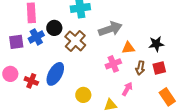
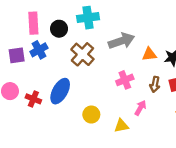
black circle: (54, 28) -> (59, 29), moved
orange triangle: (128, 48) -> (149, 54), moved

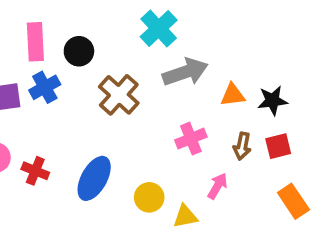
cyan cross: (88, 18) -> (159, 28), moved, turned -35
blue ellipse: (60, 91) -> (94, 178), moved
yellow circle: (91, 115) -> (149, 197), moved

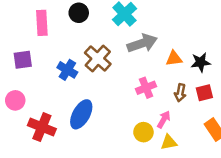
black circle: (79, 51) -> (79, 13), moved
blue cross: (45, 87) -> (67, 70), moved, turned -30
red cross: (35, 171) -> (42, 127), moved, size x1.5
yellow circle: (149, 197) -> (143, 132), moved
yellow triangle: (185, 216) -> (169, 142), moved

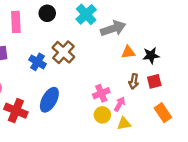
gray arrow: (142, 43) -> (113, 28), moved
pink cross: (146, 88) -> (101, 93), moved

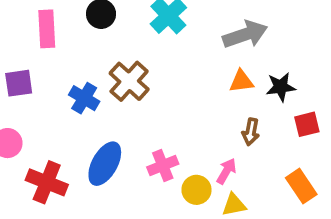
gray arrow: (113, 28) -> (245, 34), moved
red square: (154, 81) -> (307, 124), moved
pink cross: (101, 93) -> (163, 165), moved

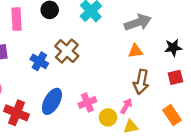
black star: (281, 87) -> (173, 48), moved
brown arrow: (251, 132) -> (141, 82), size x1.5

